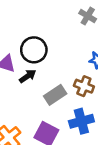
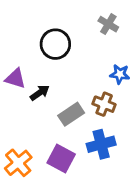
black circle: (34, 50) -> (55, 44), moved

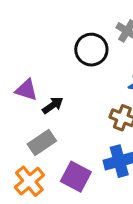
black circle: (55, 44) -> (91, 50), moved
gray rectangle: (71, 114) -> (42, 143), moved

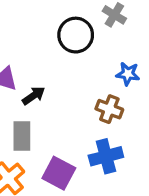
gray rectangle: (42, 143) -> (22, 136), turned -56

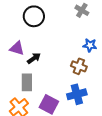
black circle: (76, 35) -> (34, 16), moved

